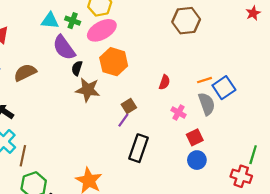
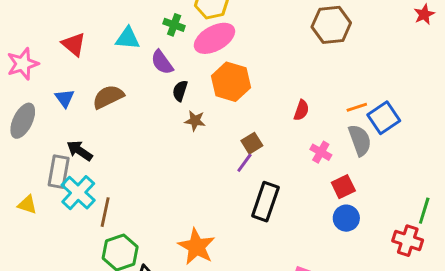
cyan triangle: (50, 21) -> (128, 38), moved
purple semicircle: (64, 48) -> (162, 62), size x0.7
brown star: (88, 90) -> (195, 121), size x0.6

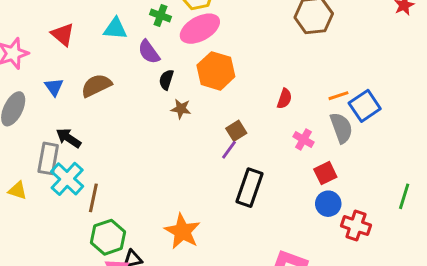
red cross: (408, 241) -> (356, 226), moved

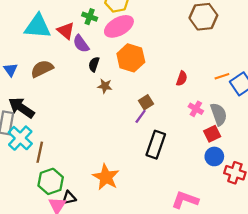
cyan triangle: (115, 29) -> (38, 26), moved, size x1.5
red triangle: (63, 34) -> (66, 31), moved
gray semicircle: (341, 128) -> (219, 114), moved
black arrow: (69, 138) -> (21, 108), size x1.4

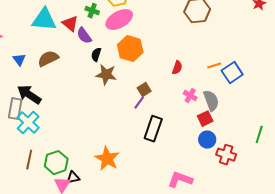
brown star: (105, 86) -> (106, 75), size x1.5
brown line: (40, 152) -> (29, 160), moved

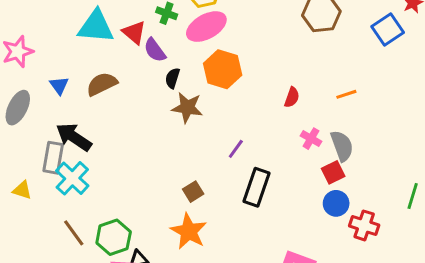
blue square: (232, 73) -> (388, 29), moved
brown square: (144, 90) -> (193, 192), moved
brown line: (29, 160) -> (74, 233), turned -48

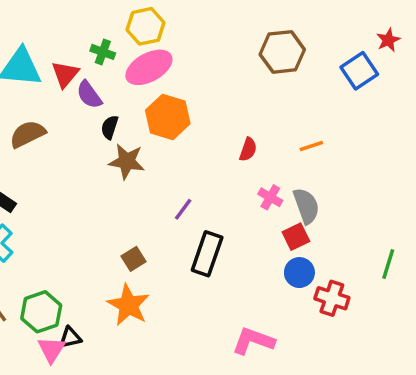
red triangle: (134, 32) -> (65, 74), turned 30

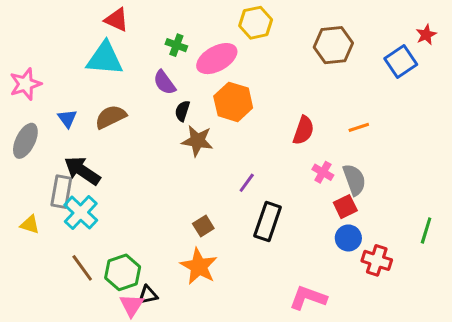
yellow hexagon: (146, 26) -> (256, 23), moved
red triangle: (65, 74) -> (117, 20), moved, turned -45
red semicircle: (248, 149) -> (303, 130), size x1.4

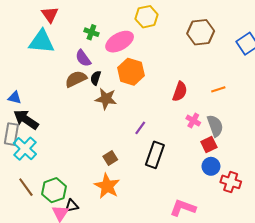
red triangle: (117, 20) -> (50, 15), turned 30
brown semicircle: (111, 117) -> (76, 79), moved
blue triangle: (67, 118) -> (15, 98), moved, turned -40

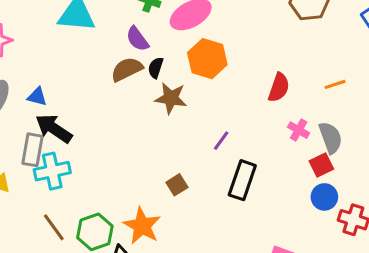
cyan cross: (25, 149) -> (52, 171), turned 35
orange star: (107, 186) -> (142, 226), moved

